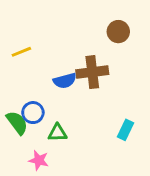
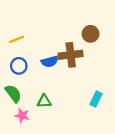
brown circle: (118, 32) -> (91, 34), moved
blue circle: (33, 113) -> (19, 66), moved
pink star: (39, 160) -> (22, 116), moved

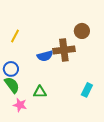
yellow line: (17, 39) -> (15, 36), turned -40
blue circle: (19, 66) -> (11, 69), moved

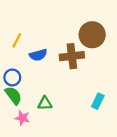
brown circle: (82, 31) -> (92, 35), size x1.5
blue semicircle: (45, 56) -> (38, 55), moved

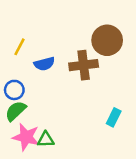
green semicircle: (13, 95) -> (16, 111), turned -96
green triangle: (45, 103) -> (46, 140), moved
pink star: (22, 118) -> (26, 137), size x1.5

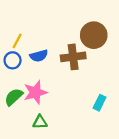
blue circle: (14, 90) -> (13, 60), moved
pink star: (26, 137) -> (35, 92), moved, turned -30

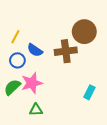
blue semicircle: (39, 56) -> (35, 50), turned 49
blue circle: (13, 60) -> (17, 60), moved

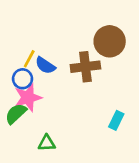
yellow line: (15, 37) -> (29, 59), moved
pink star: (32, 83) -> (28, 98), moved

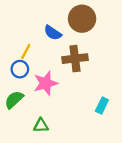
brown circle: (110, 41) -> (82, 19), moved
blue semicircle: (45, 65) -> (53, 33), moved
pink star: (28, 98) -> (46, 83), moved

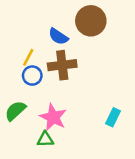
brown cross: (75, 59) -> (62, 65), moved
blue circle: (20, 69) -> (32, 76), moved
pink star: (46, 83) -> (53, 117), moved, turned -30

